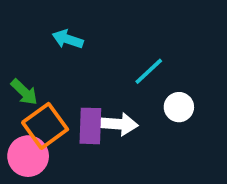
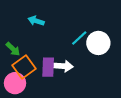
white circle: (179, 107) -> (98, 43), moved, size x1.5

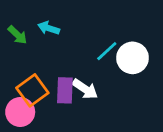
green arrow: (13, 49) -> (17, 35), moved
white arrow: (63, 66) -> (85, 89), turned 30

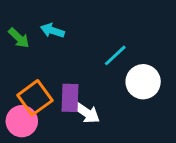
white circle: (133, 58) -> (143, 82), moved
white arrow: (85, 89) -> (86, 112), moved

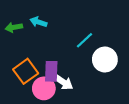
green arrow: (19, 38) -> (14, 27), turned 126
pink circle: (22, 121) -> (44, 88), moved

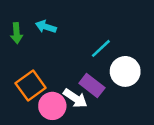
green arrow: (14, 27) -> (17, 33), turned -84
purple rectangle: (51, 71) -> (92, 86), moved, turned -54

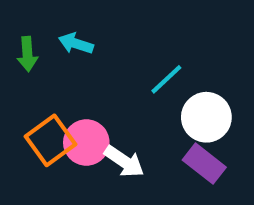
purple rectangle: (92, 86) -> (204, 164), moved
pink circle: (52, 106) -> (86, 143), moved

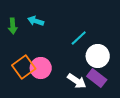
white arrow: (124, 161) -> (77, 81), moved

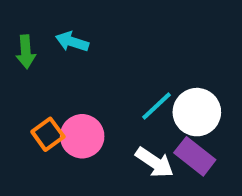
cyan line: (79, 38) -> (157, 106), moved
orange square: (24, 67) -> (48, 134), size x0.7

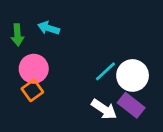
pink circle: (82, 136) -> (34, 69), moved

